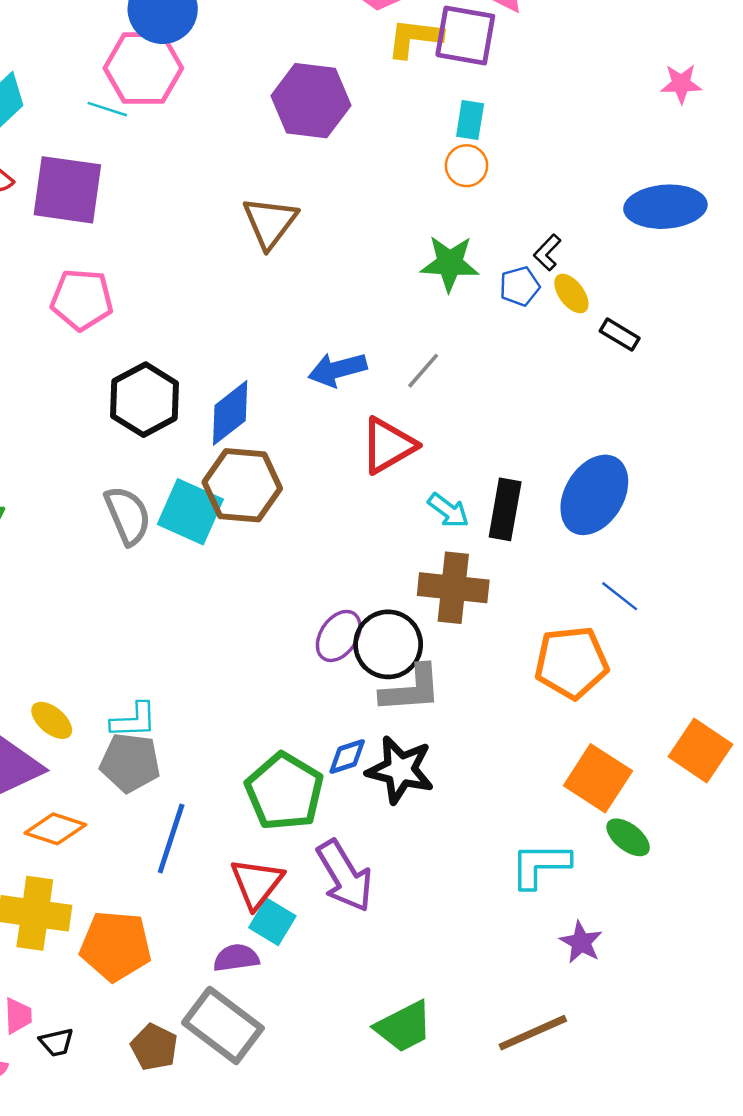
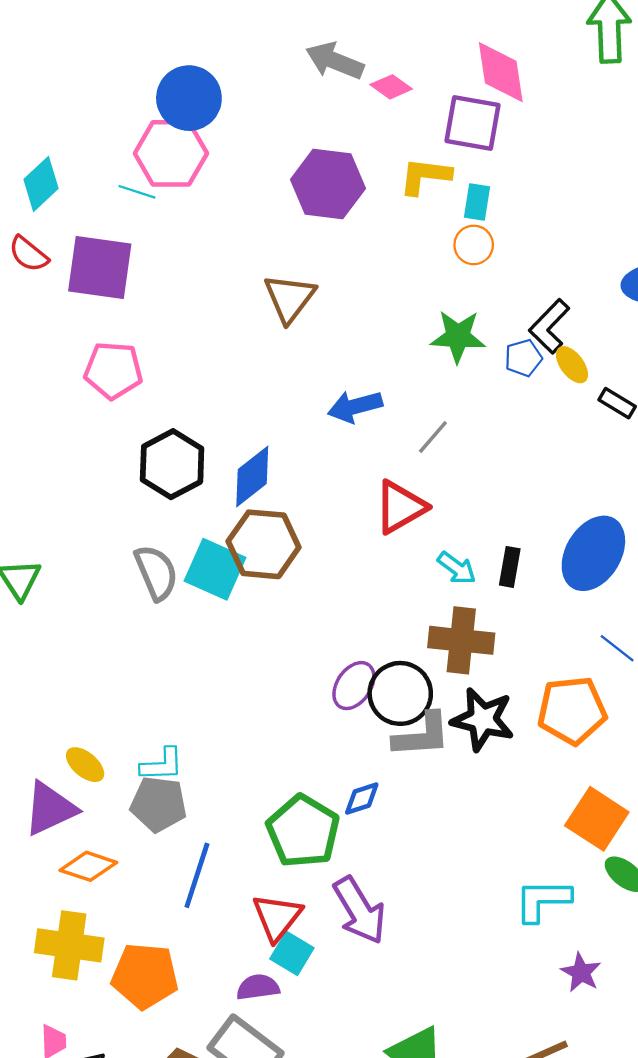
yellow L-shape: (415, 38) -> (425, 176), moved
black L-shape: (547, 253) -> (549, 326), size x1.6
blue arrow: (337, 369) -> (355, 406), moved
black rectangle: (505, 509) -> (510, 567), size x0.7
black star: (400, 770) -> (483, 719), moved

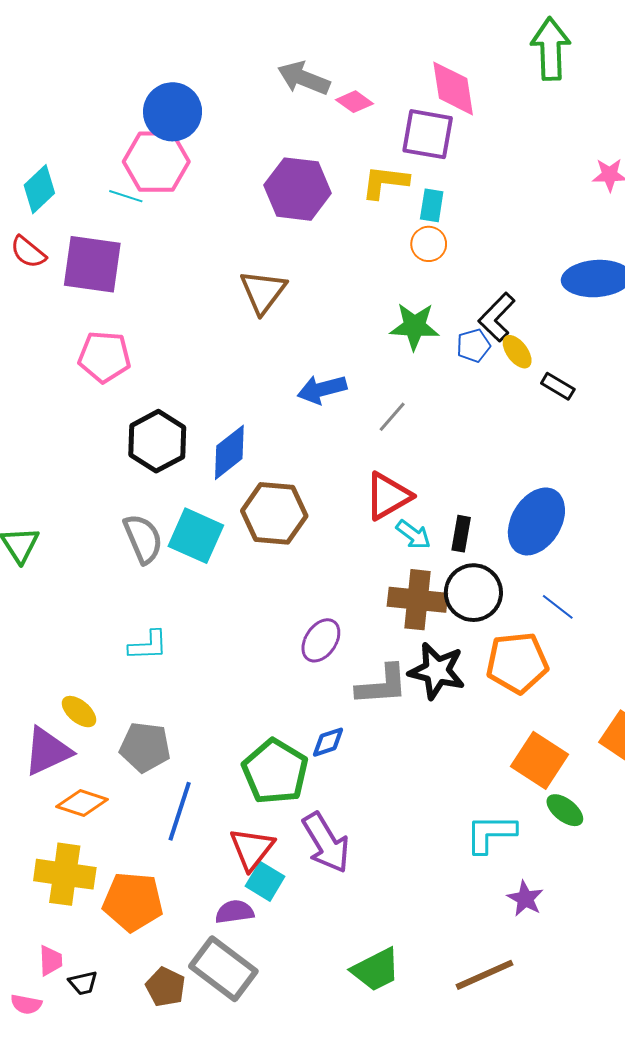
red triangle: (400, 507) -> (388, 496), moved
brown hexagon: (264, 544) -> (274, 513), moved
black circle: (400, 693) -> (473, 593), moved
cyan L-shape: (162, 765) -> (148, 645), moved

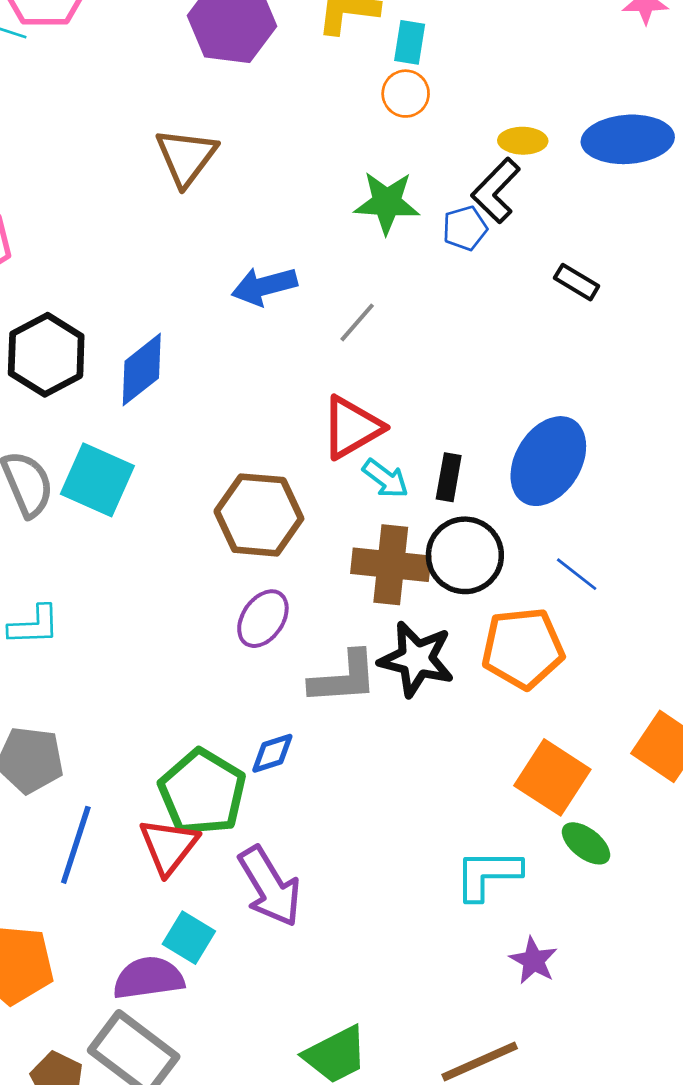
yellow ellipse: (517, 352) -> (523, 141), moved, turned -52
brown hexagon: (274, 513) -> (259, 515), moved
red triangle: (252, 849) -> (169, 846), moved
purple semicircle: (235, 912) -> (148, 978), size x1.4

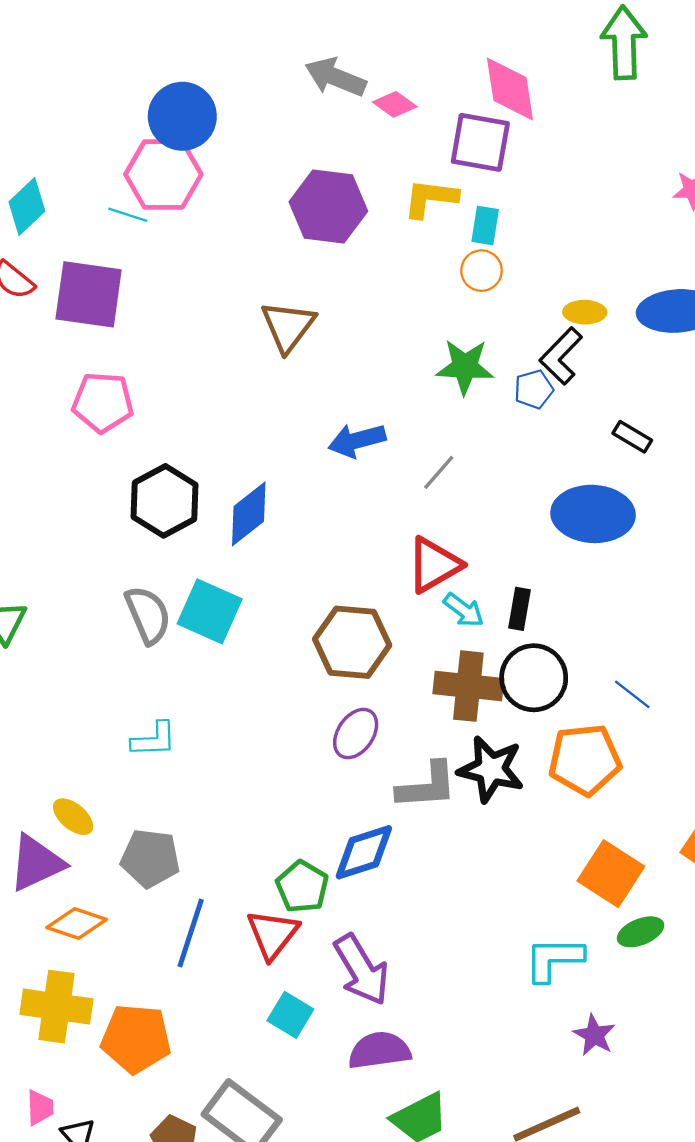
blue ellipse: (548, 461) -> (593, 514), moved, turned 62
blue diamond: (272, 753) -> (364, 852), size x1.6
green pentagon: (202, 792) -> (302, 887), size x0.7
green ellipse: (586, 843) -> (641, 932), turned -60
purple semicircle: (148, 978) -> (379, 1051), moved

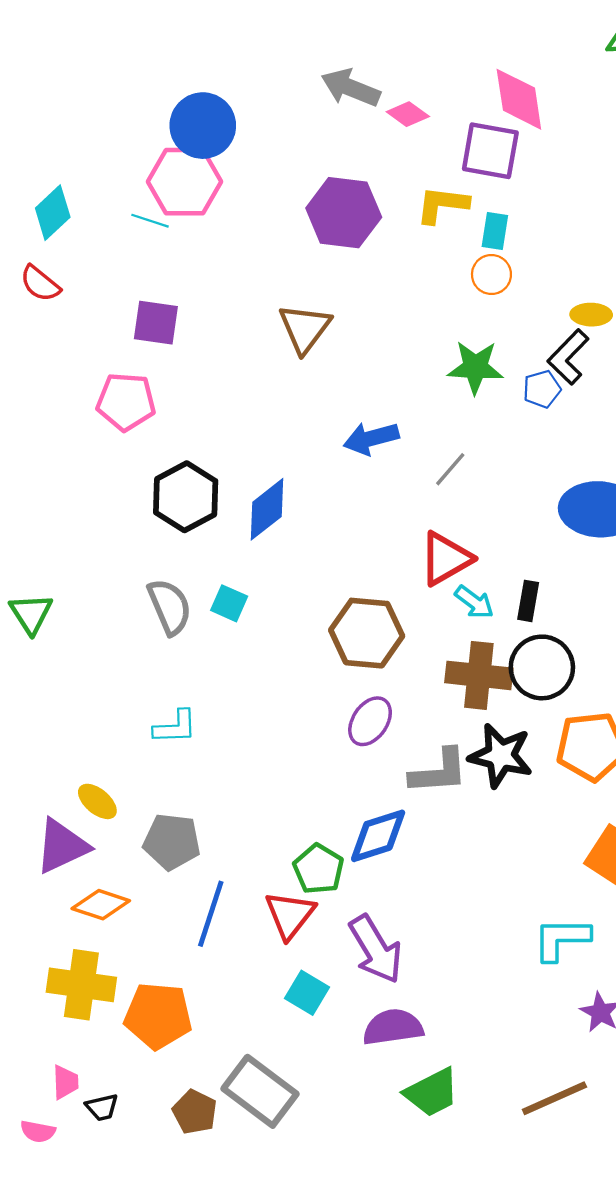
purple square: (89, 294) -> (156, 323), moved, size x0.7
cyan square: (210, 611) -> (229, 603), size x0.6

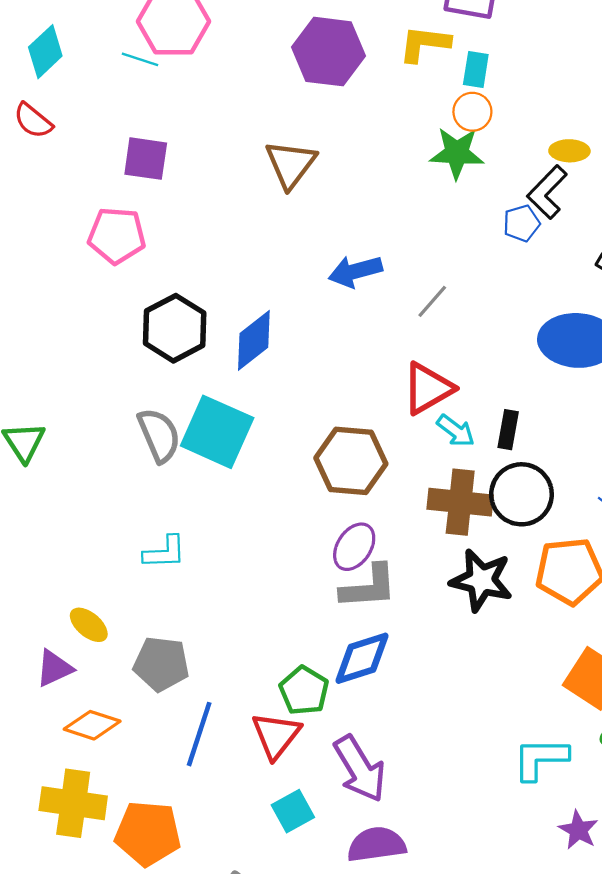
green star: (475, 367) -> (457, 153), moved
cyan square: (229, 603) -> (217, 432), size x2.0
gray L-shape: (439, 772) -> (369, 587), moved
purple triangle: (62, 846) -> (54, 668), size x0.7
cyan square: (307, 993) -> (293, 811), turned 30

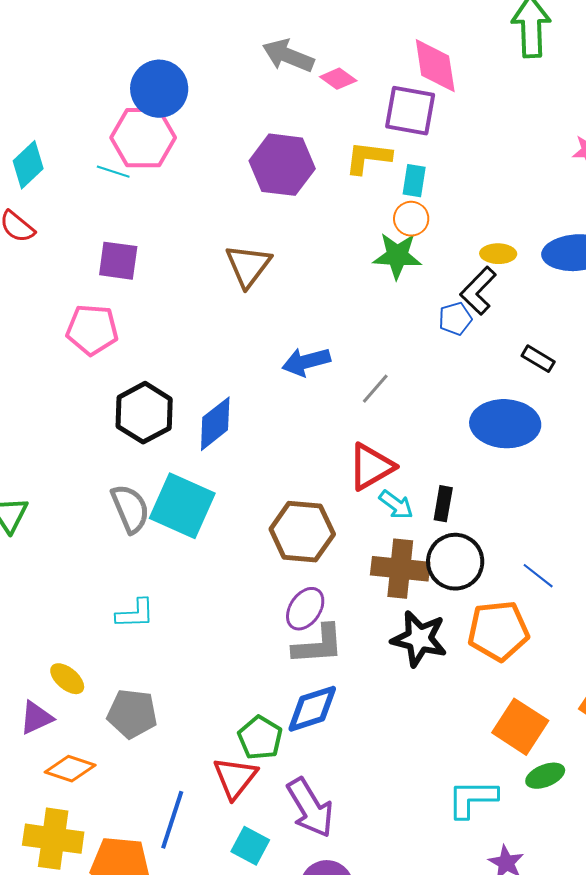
blue line: (199, 734) -> (172, 820), moved
cyan square: (293, 811) -> (250, 846), turned -33

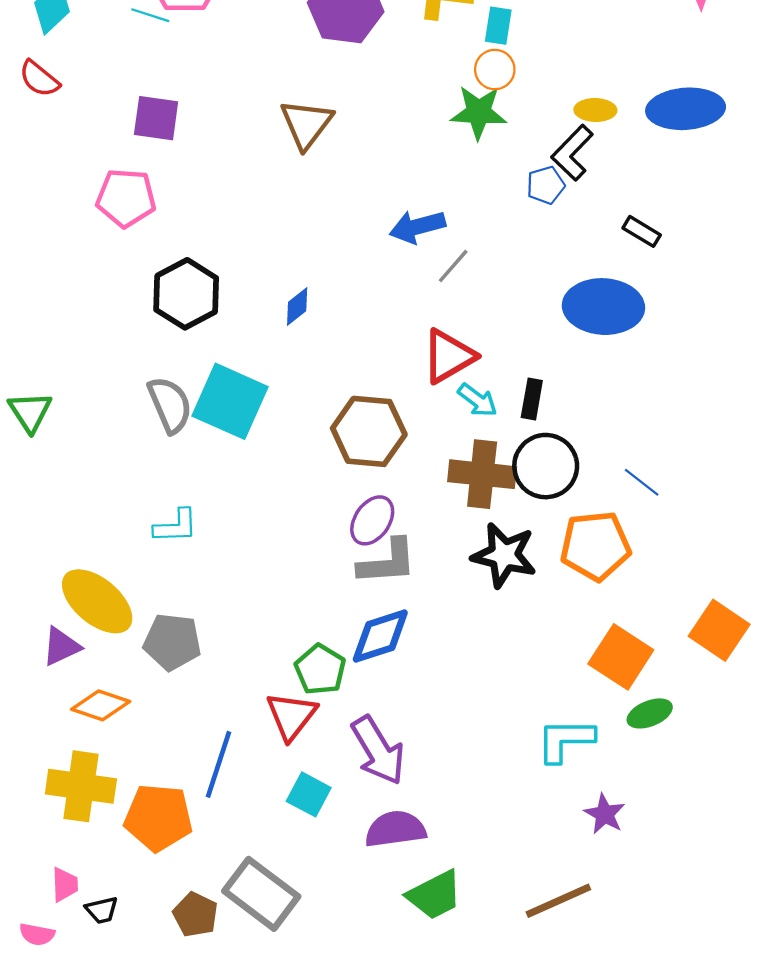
blue arrow: (306, 362) -> (417, 227), moved
blue diamond: (215, 424) -> (297, 307), moved, size x0.6
yellow ellipse: (67, 679) -> (97, 601), size x1.8

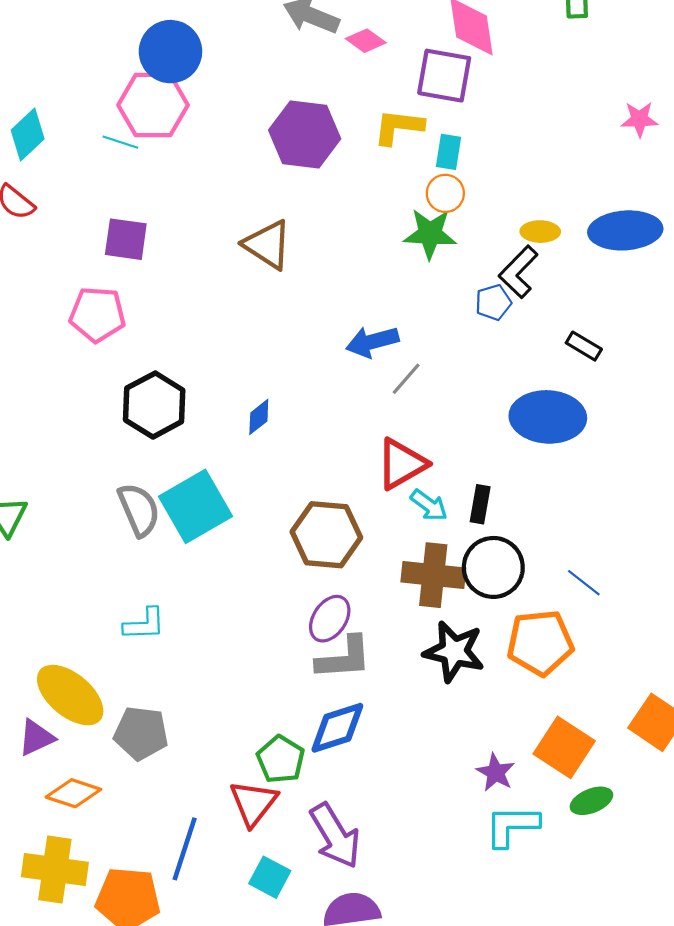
brown triangle: (306, 124) -> (268, 245), turned -34
cyan square: (230, 401) -> (196, 506), turned 36
purple star: (605, 814) -> (495, 772), moved

